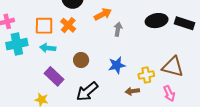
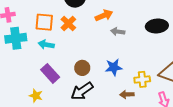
gray arrow: (118, 29) -> (118, 32), turned -96
brown circle: (81, 60) -> (82, 68), moved

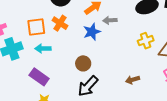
blue star: (114, 67) -> (92, 32), moved
purple rectangle: (50, 73) -> (39, 77), moved
yellow cross: (142, 79) -> (146, 41), moved

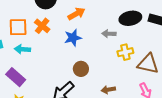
gray arrow: (110, 20) -> (109, 34), moved
brown circle: (83, 63) -> (81, 69), moved

